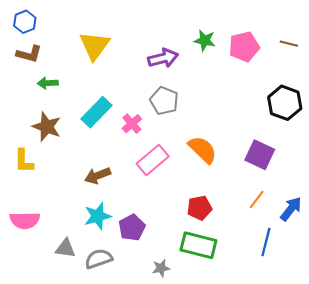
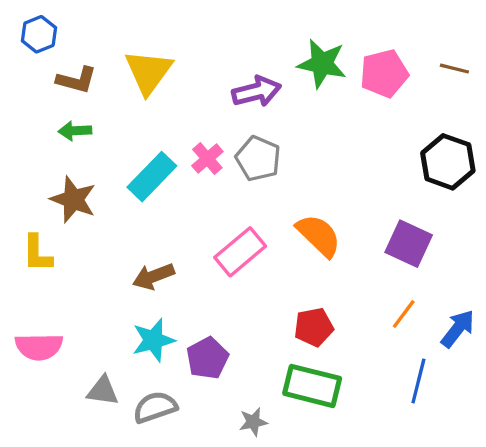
green star: (205, 40) -> (322, 64), size x1.4
brown L-shape: (29, 54) -> (77, 80), moved
pink cross: (132, 124) -> (207, 159), moved

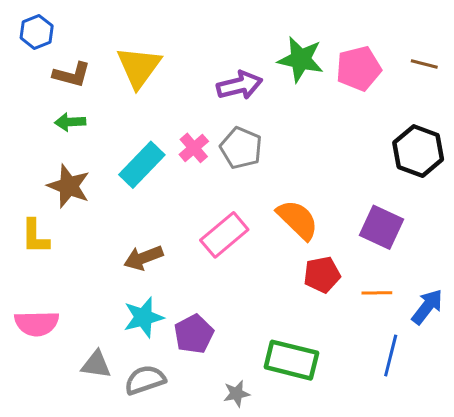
orange line: (404, 314) -> (377, 293), turned 52
red pentagon: (314, 327) -> (322, 275), moved

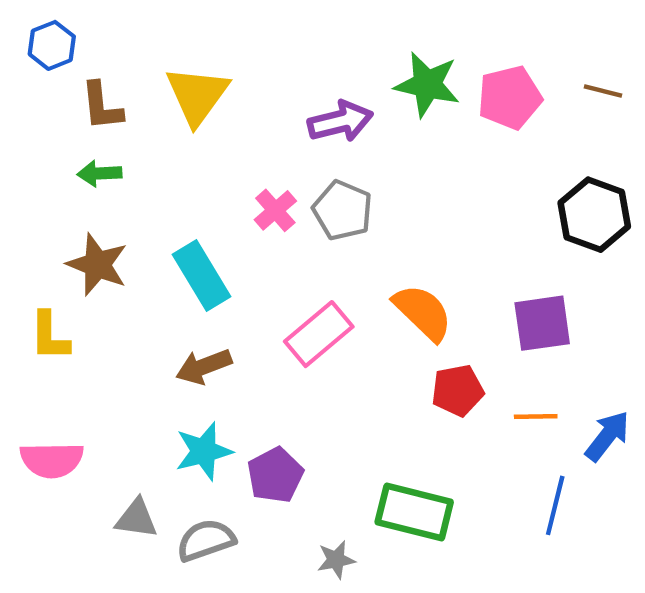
brown L-shape: (72, 75) -> (102, 106), turned 69
cyan rectangle: (142, 165) -> (202, 275), moved, turned -75
purple square: (382, 227) -> (542, 323), turned -33

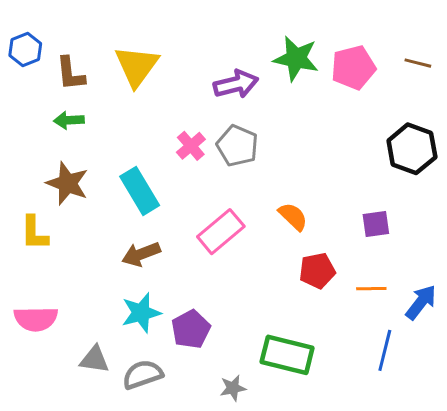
blue hexagon: (52, 45) -> (25, 49), moved
orange semicircle: (423, 312) -> (293, 216), size x0.7
purple square: (542, 323) -> (376, 224), size x0.7

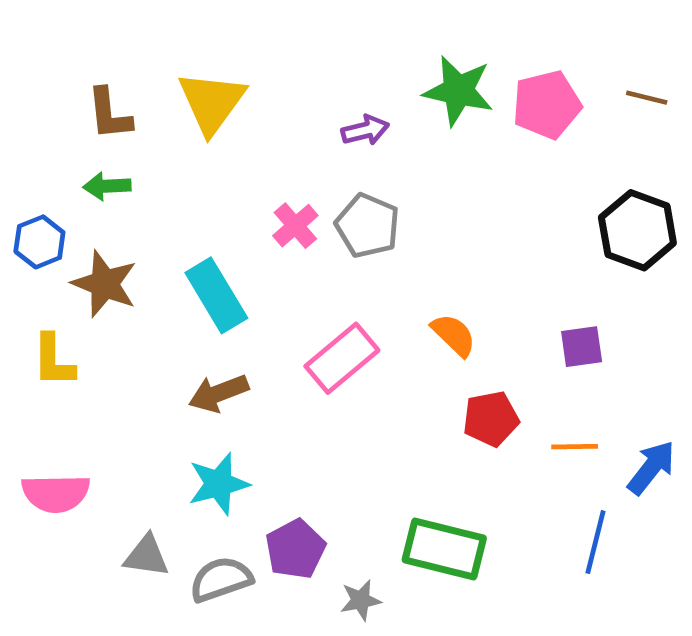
blue hexagon: (25, 49) -> (39, 242), moved
purple arrow: (236, 84) -> (365, 130), size x0.7
purple pentagon: (191, 329) -> (295, 549), moved

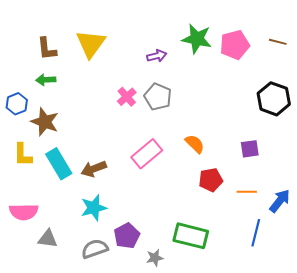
cyan rectangle: (216, 295) -> (59, 164), moved
gray triangle: (146, 556) -> (48, 239), moved

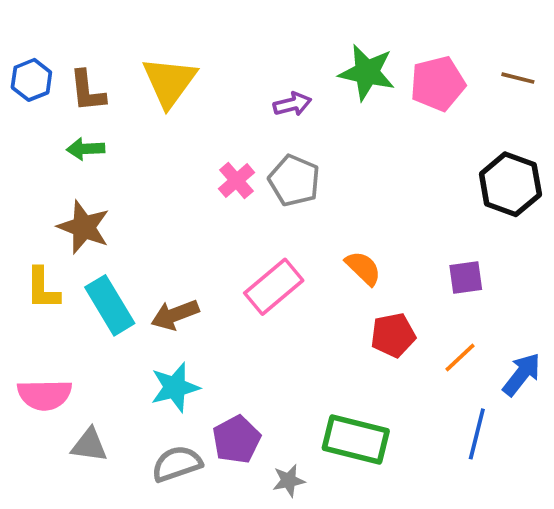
blue hexagon: (17, 104) -> (31, 80), moved
orange line: (247, 192) -> (460, 358), turned -42

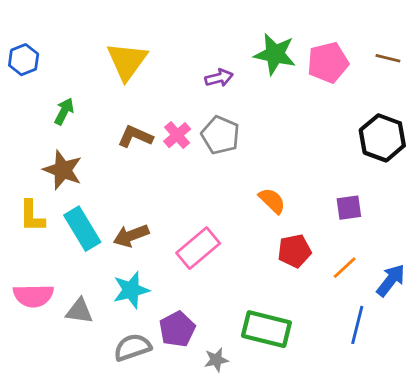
brown L-shape: (87, 91) -> (135, 136), moved, turned 120
green arrow: (86, 149) -> (64, 111), turned 120
pink rectangle: (274, 287) -> (198, 248), moved
gray triangle: (89, 445) -> (79, 311), moved

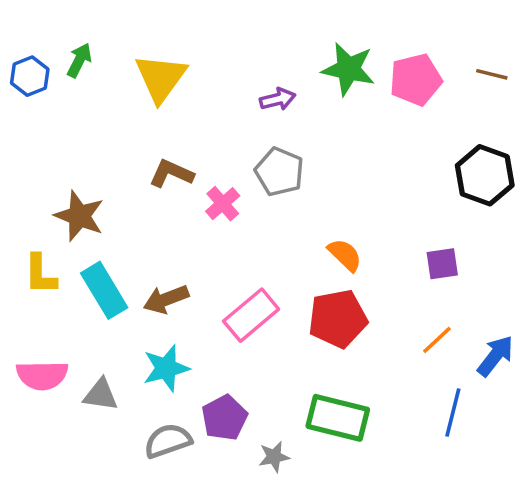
green arrow: (64, 111) -> (79, 60), moved
pink cross: (177, 135) -> (223, 204), moved
red pentagon: (294, 251) -> (338, 319), moved, size x1.4

